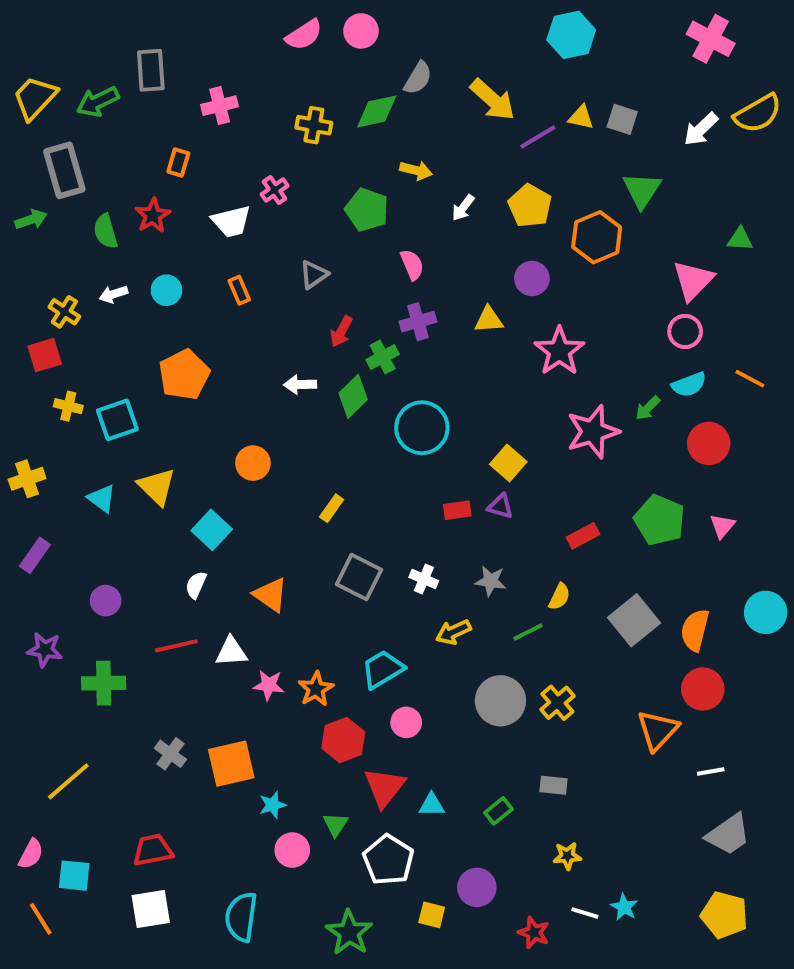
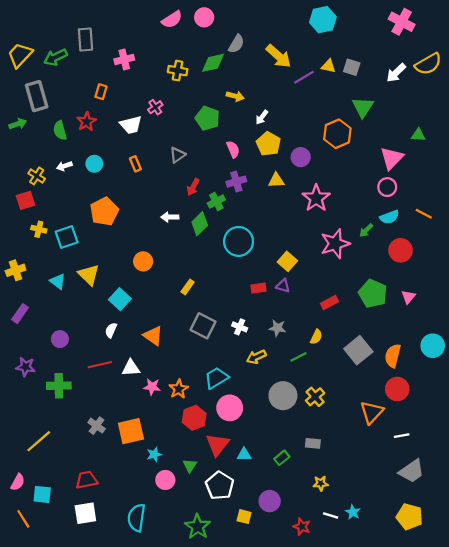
yellow pentagon: (530, 206) -> (269, 144), moved
pink circle: (406, 722) -> (230, 408), size x1.5

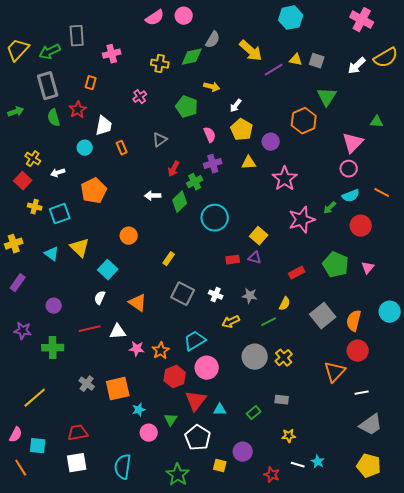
gray rectangle: (37, 96) -> (48, 86), moved
white trapezoid: (131, 125) -> (104, 126), moved, turned -65
white arrow: (64, 166) -> (58, 173), moved
red square: (26, 200) -> (23, 181), turned -30

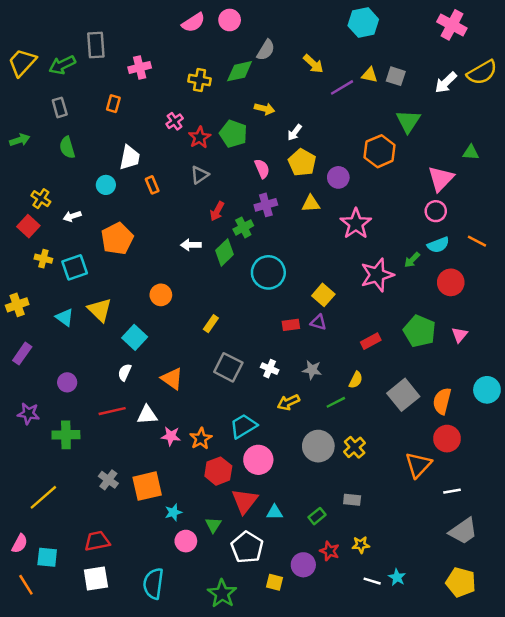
yellow arrow: (251, 51) -> (313, 64), size x0.7
gray rectangle: (48, 86) -> (60, 107), size x0.6
red star: (78, 110) -> (200, 137), moved
red star: (272, 475) -> (330, 551), moved

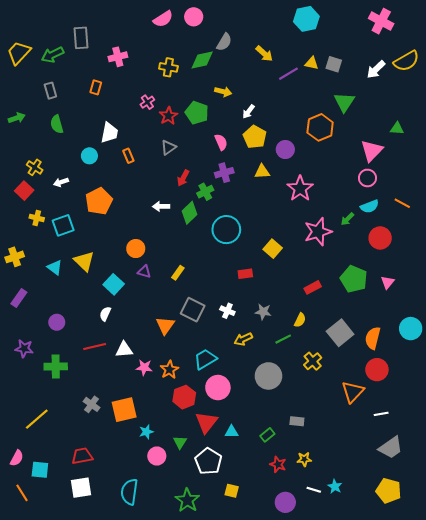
purple triangle: (318, 322) -> (144, 272), moved
orange triangle: (172, 379) -> (165, 325), moved, turned 30
yellow cross: (355, 447) -> (313, 361), moved
purple circle: (303, 565) -> (285, 502), moved

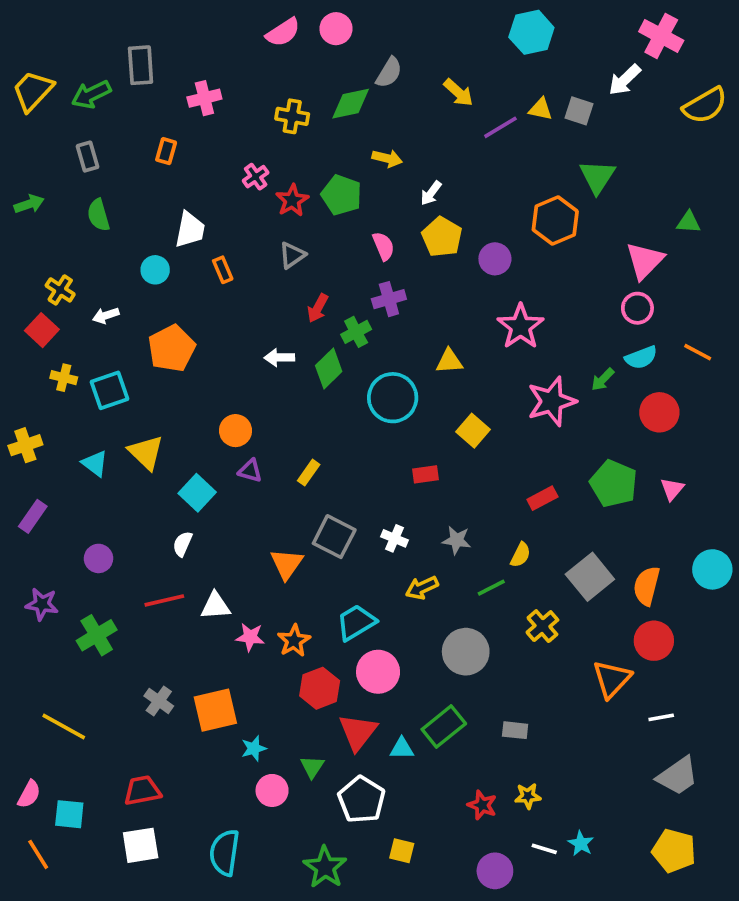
white arrow: (376, 69) -> (625, 80), moved
yellow triangle: (262, 172) -> (449, 361), moved
green cross: (56, 366) -> (97, 635), turned -30
yellow line: (37, 419) -> (64, 727), turned 70
green rectangle: (267, 435) -> (444, 727), moved, size x1.6

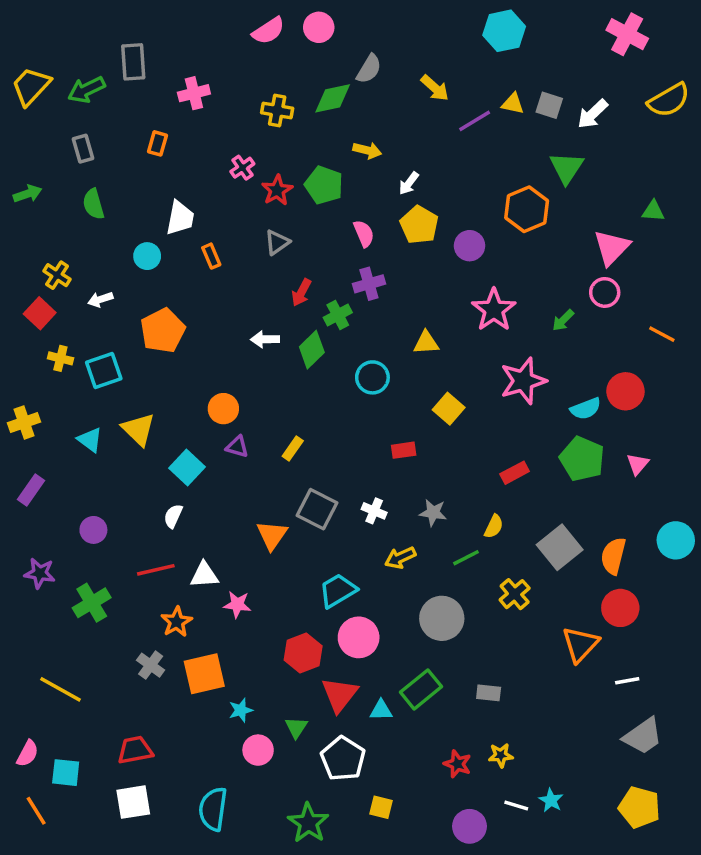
white arrow: (625, 80) -> (593, 114), moved
cyan semicircle: (641, 358) -> (586, 409), moved
green arrow: (603, 379) -> (563, 320), moved
cyan circle: (393, 398) -> (372, 377), size x0.7
orange star: (294, 641) -> (177, 622), moved

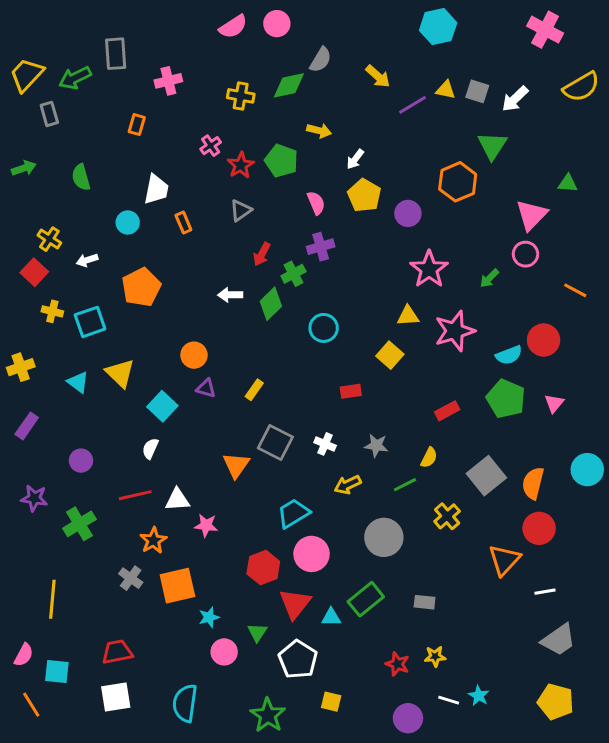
gray rectangle: (83, 149) -> (49, 114), moved
yellow triangle: (426, 343) -> (408, 316), moved
yellow line: (60, 689) -> (52, 599), turned 66

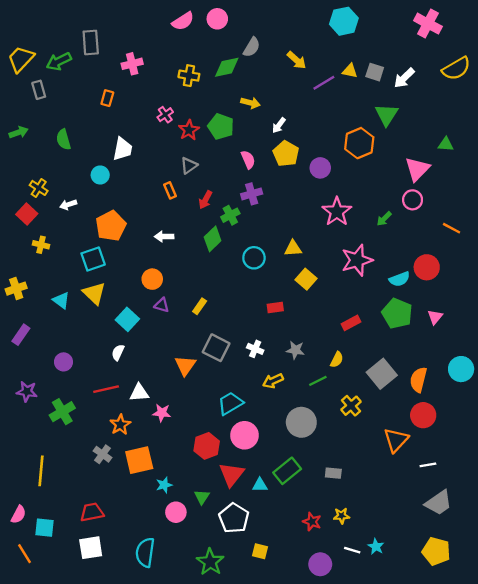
orange rectangle: (183, 222) -> (170, 190), moved
white arrow: (230, 295) -> (164, 237), moved
yellow triangle: (408, 316) -> (293, 248), moved
cyan square: (90, 322) -> (93, 259), moved

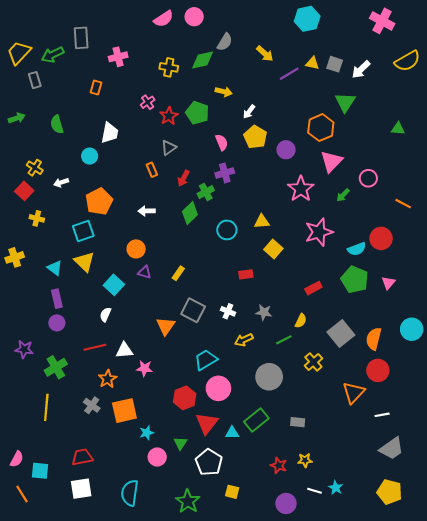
pink triangle: (417, 169) -> (331, 161), moved
purple rectangle: (21, 335) -> (57, 299), moved, turned -48
yellow line: (41, 471) -> (46, 407), moved

